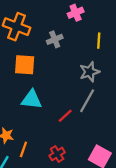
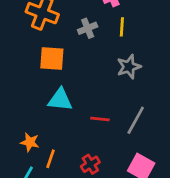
yellow line: (99, 41) -> (122, 27), moved
gray line: (87, 101) -> (136, 120), moved
red line: (65, 116) -> (100, 119), turned 49

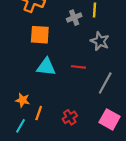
gray cross: (88, 28) -> (74, 18), moved
gray star: (129, 67) -> (100, 41), turned -30
red line: (100, 119) -> (78, 67), moved

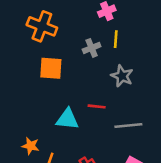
cyan triangle: (46, 67) -> (67, 119), moved
gray line: (105, 83) -> (128, 126), turned 55

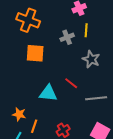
red line: (97, 106) -> (71, 83), turned 32

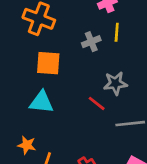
gray star: (91, 59) -> (115, 83), moved, turned -30
cyan triangle: (48, 93) -> (41, 102), moved

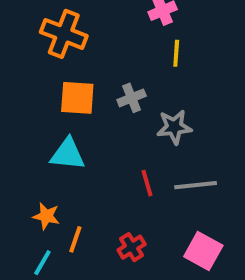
gray cross: (91, 42) -> (132, 98), moved
red line: (97, 103) -> (147, 183), moved, turned 36

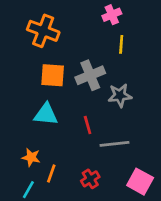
gray cross: (132, 98) -> (90, 75), size x1.5
red line: (147, 183) -> (88, 125), moved
gray line: (196, 185) -> (114, 144), moved

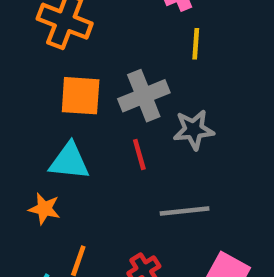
red line: (88, 125) -> (139, 155), moved
orange star: (31, 157) -> (44, 209), moved

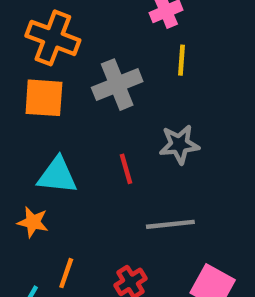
orange square: (81, 96) -> (44, 98), moved
gray cross: (144, 96) -> (117, 85), moved

